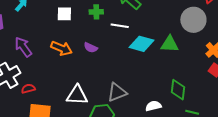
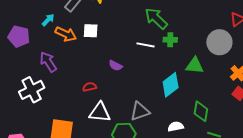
green cross: (96, 12) -> (170, 40), moved
cyan diamond: (141, 44) -> (171, 85), moved, turned -55
orange arrow: (62, 48) -> (66, 34), moved
red semicircle: (28, 89) -> (90, 87), moved

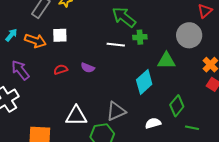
cyan arrow: (48, 20) -> (11, 35), moved
red semicircle: (90, 87) -> (61, 69), moved
green diamond: (201, 111) -> (177, 106), turned 35

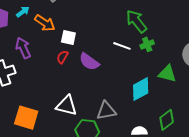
white square: (60, 35) -> (68, 37), moved
green cross: (140, 37) -> (147, 44), turned -32
purple semicircle: (88, 68) -> (89, 62), size x1.5
red semicircle: (61, 69) -> (62, 57), turned -56

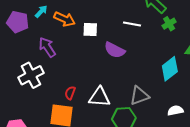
white line: (122, 46) -> (132, 24), moved
red semicircle: (62, 57) -> (70, 93), moved

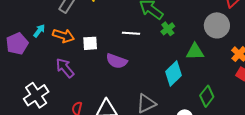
purple pentagon: (18, 22) -> (17, 44), turned -30
purple arrow: (47, 47) -> (65, 68), moved

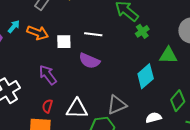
white line: (131, 33) -> (93, 34), moved
purple arrow: (65, 68) -> (48, 75), moved

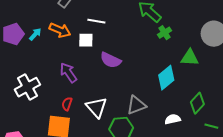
cyan arrow: (14, 27) -> (35, 34), moved
white line: (93, 34) -> (96, 21), moved
white triangle: (77, 109) -> (96, 107), turned 45

